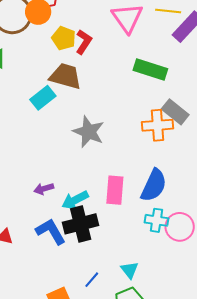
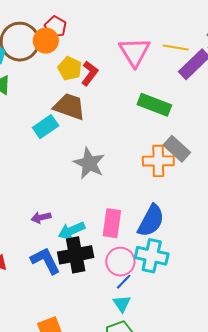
cyan cross: (156, 220) -> (152, 256), size x1.4
pink circle: (180, 227) -> (120, 262), moved
blue line: (92, 280) -> (124, 282), moved

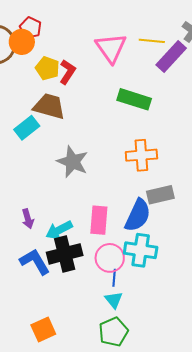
gray rectangle: (177, 149) -> (160, 195), moved, turned -52
purple arrow: (41, 217) -> (28, 219), turned -90
blue line: (124, 282) -> (114, 278), turned -36

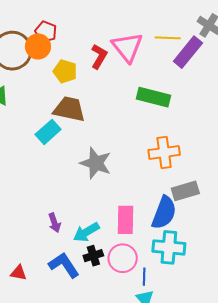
red L-shape: (67, 72) -> (99, 56), moved
black cross: (65, 254) -> (93, 256), size x0.6
pink circle: (110, 258) -> (123, 258), moved

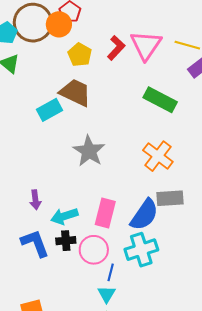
orange cross: (164, 152) -> (158, 156), turned 32
cyan cross: (169, 247) -> (141, 250), turned -36

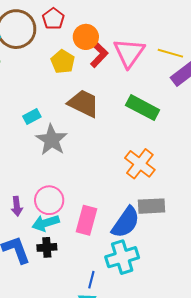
orange circle: (59, 24) -> (86, 37), moved
brown trapezoid: (75, 92) -> (84, 103), moved
cyan rectangle: (49, 110) -> (32, 117), size x0.7
gray star: (89, 151) -> (52, 140), moved
pink circle: (94, 250) -> (49, 200), moved

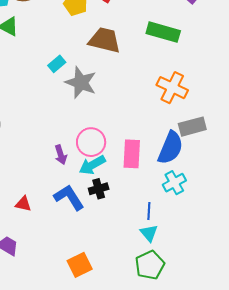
cyan cross: (122, 257) -> (174, 183), size x0.7

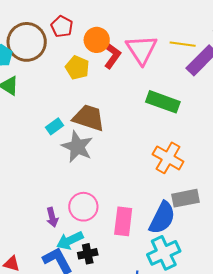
brown trapezoid: (105, 40) -> (89, 118), moved
cyan arrow: (92, 165) -> (70, 241), moved
cyan cross: (174, 183) -> (164, 253), size x1.4

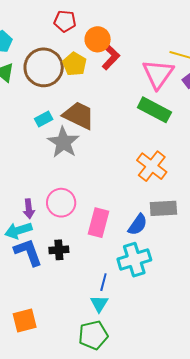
red pentagon: (62, 26) -> (65, 21), turned -30
brown circle: (27, 42) -> (44, 67), moved
pink triangle: (142, 50) -> (158, 74), moved
blue semicircle: (162, 218) -> (138, 225), size x0.7
cyan arrow: (70, 241) -> (18, 230), moved

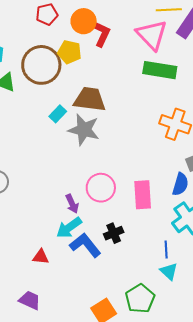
green pentagon: (93, 335) -> (140, 299), moved

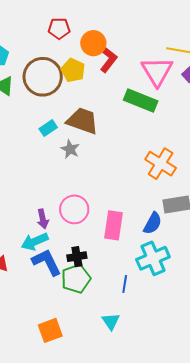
green rectangle: (160, 70) -> (141, 101), moved
gray star: (84, 130) -> (70, 149), size x0.6
cyan triangle: (169, 271) -> (111, 321), moved
green pentagon: (140, 299) -> (76, 279), moved

